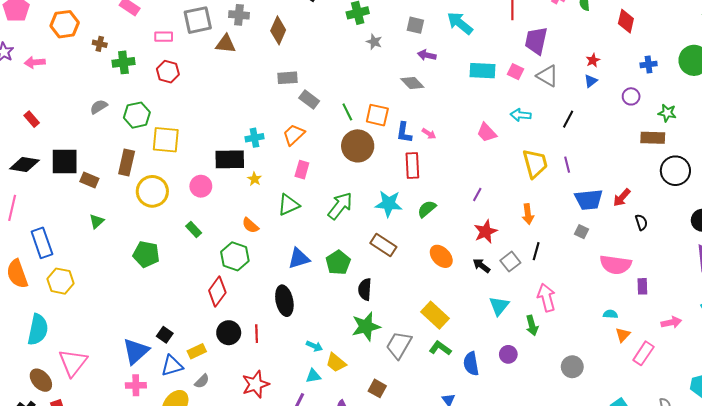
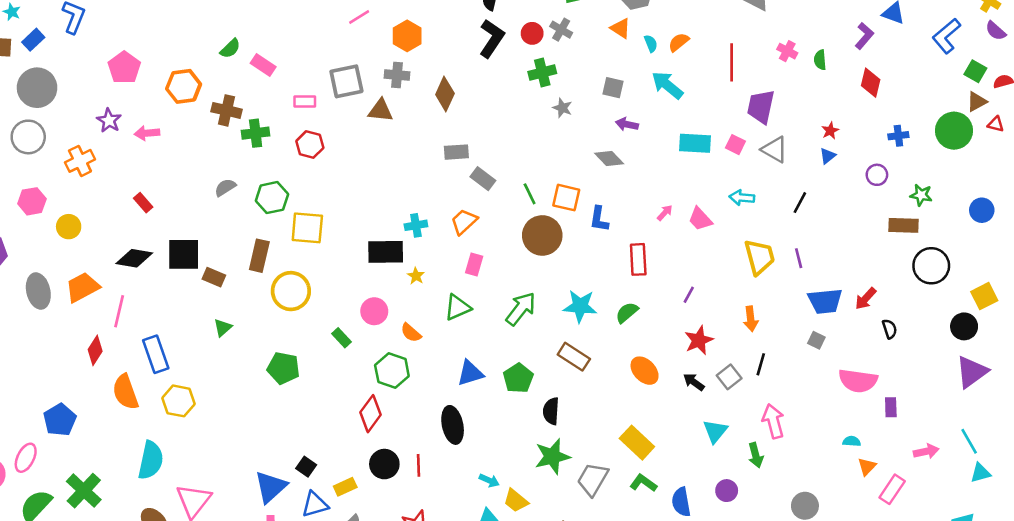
brown cross: (100, 44) -> (226, 110), size x1.6
pink arrow: (429, 134) -> (665, 213), moved, turned -80
red rectangle: (412, 166) -> (638, 259), moved
pink circle: (201, 186) -> (374, 311), moved

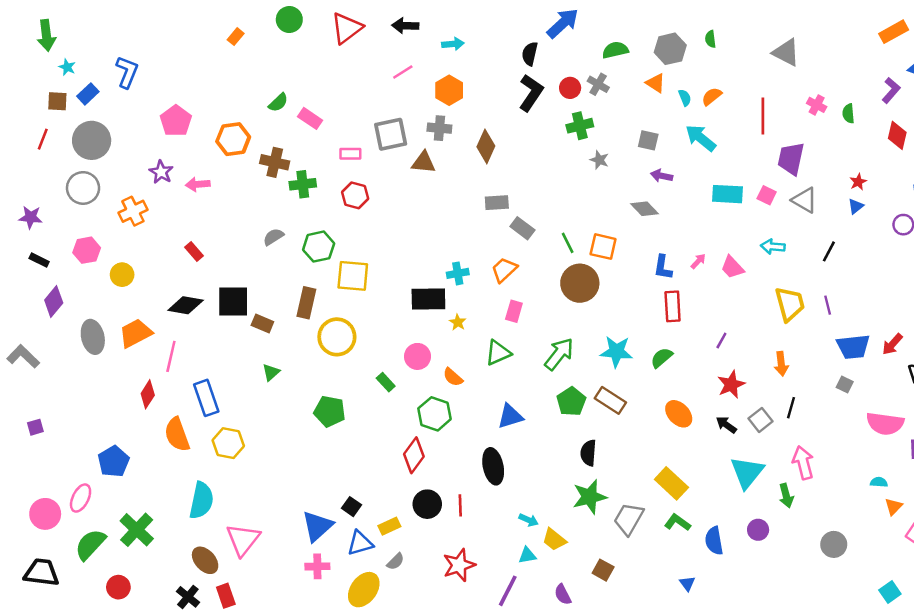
blue L-shape: (599, 219) -> (663, 267), moved
green pentagon: (518, 378) -> (571, 402), moved
cyan triangle: (715, 431) -> (747, 472), size x1.4

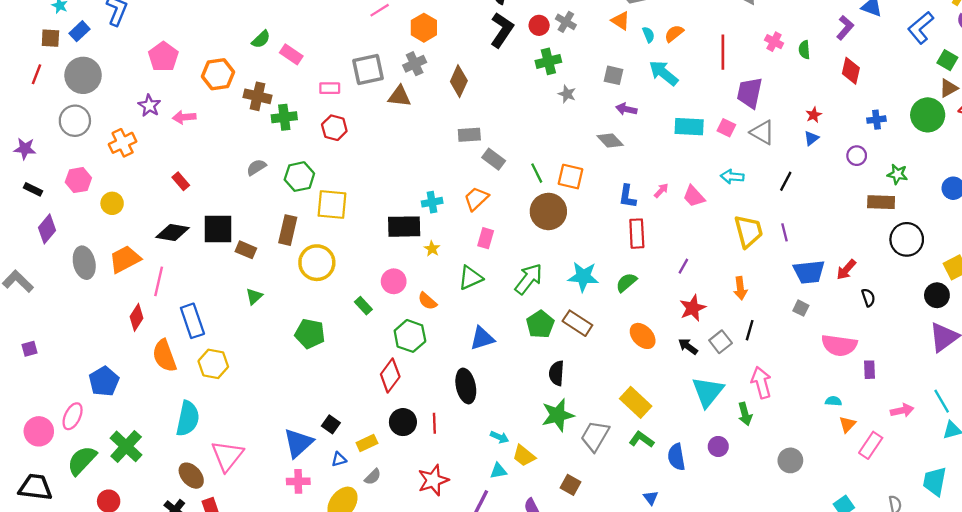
gray cross: (439, 128) -> (415, 64), turned -30
blue triangle: (360, 543) -> (339, 459), size x0.6

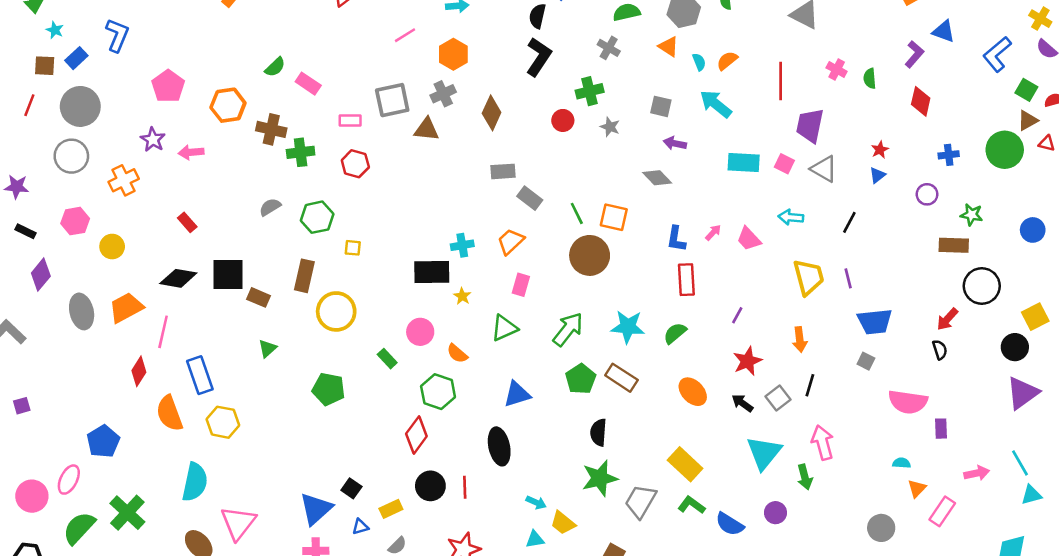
red circle: (539, 25) -> (563, 120), moved
yellow square: (332, 204) -> (353, 248), size x0.5
red arrow: (846, 270) -> (947, 319), moved
blue semicircle: (676, 457) -> (730, 524), turned -48
gray circle: (790, 460) -> (881, 528), moved

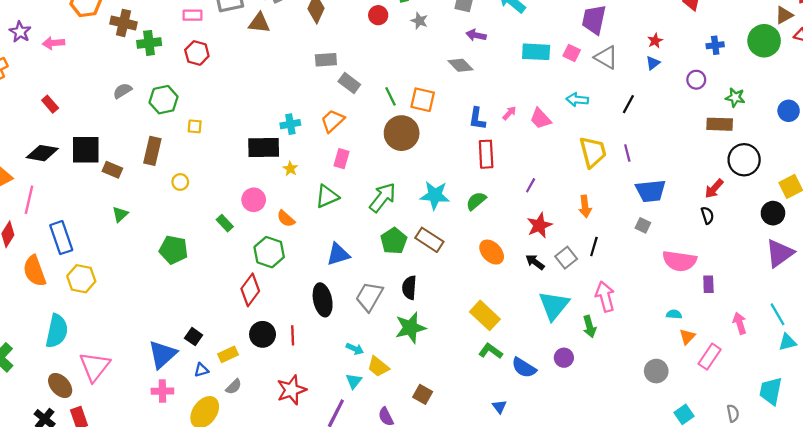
yellow circle: (336, 311) -> (180, 182), size x0.5
pink arrow: (977, 473) -> (740, 323), turned -95
gray trapezoid: (641, 501) -> (369, 297), moved
cyan triangle: (535, 539) -> (354, 381), turned -42

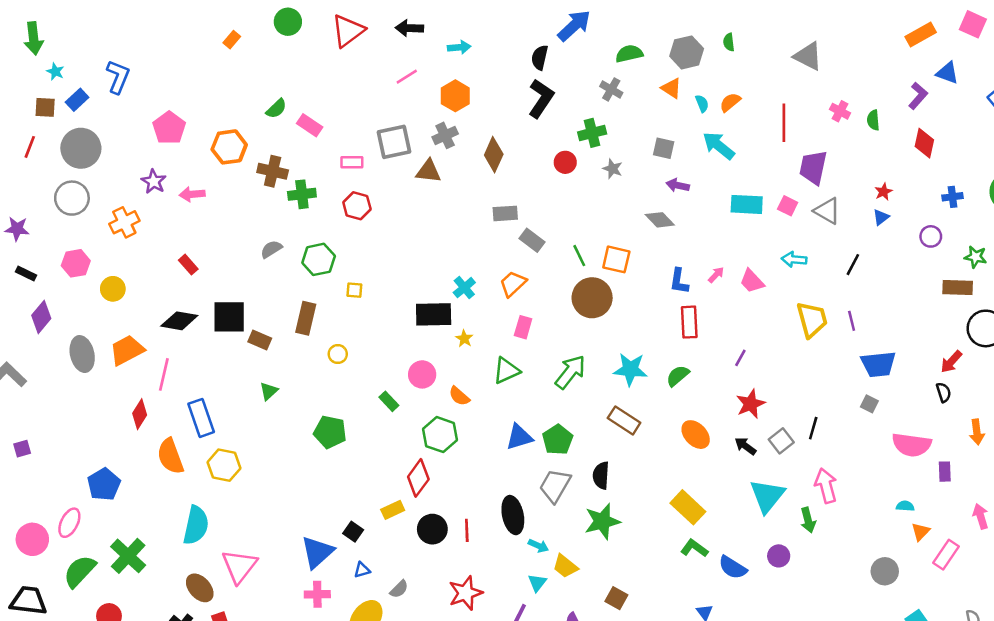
cyan cross: (290, 124) -> (464, 288), turned -30
orange arrow: (585, 206) -> (977, 432), moved
green pentagon: (394, 241) -> (558, 440), moved
black ellipse: (323, 300) -> (513, 515), moved
yellow rectangle: (228, 354) -> (393, 510), moved

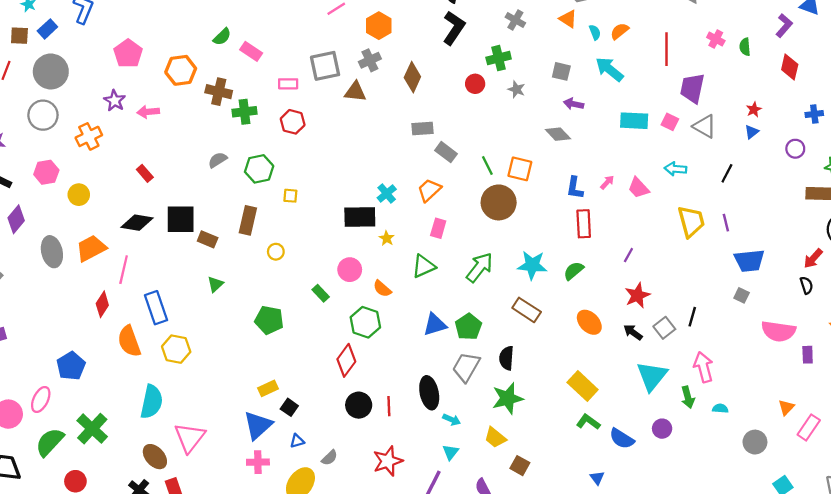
cyan semicircle: (905, 506) -> (720, 408), moved
yellow rectangle: (393, 510) -> (268, 388), moved
yellow trapezoid: (565, 566) -> (495, 438), moved

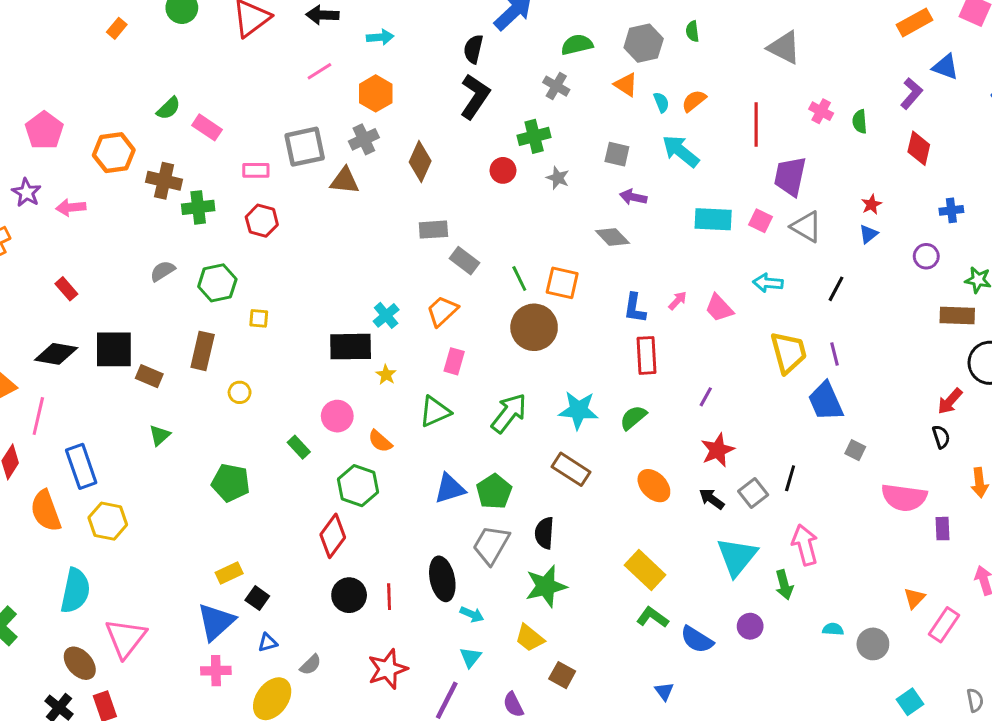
blue trapezoid: (749, 261) -> (826, 401), moved, turned 72
cyan semicircle: (720, 408) -> (833, 629), moved

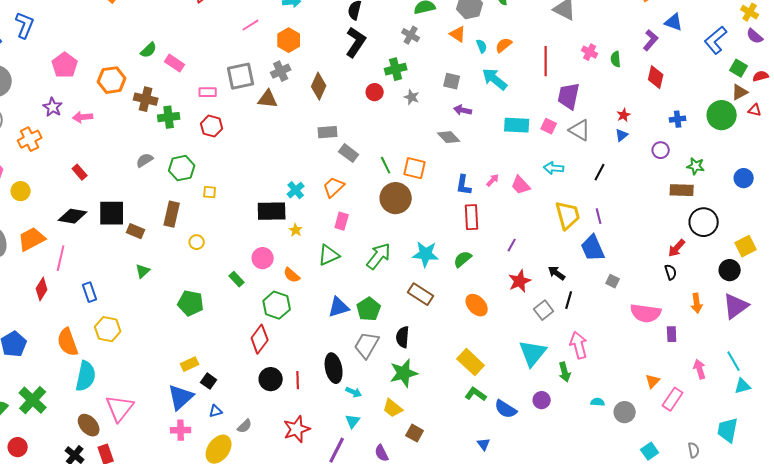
blue rectangle: (81, 466) -> (90, 292), size x0.7
black arrow: (712, 499) -> (557, 273), moved
orange semicircle: (46, 511) -> (68, 342), moved

